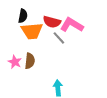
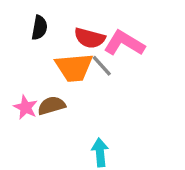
orange trapezoid: (32, 31) -> (74, 67), moved
brown semicircle: (30, 61) -> (52, 106), turned -112

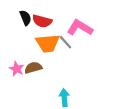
black semicircle: (39, 28) -> (25, 18), turned -32
red semicircle: (90, 38) -> (42, 21), moved

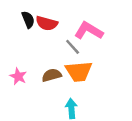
orange trapezoid: (48, 43) -> (79, 71), moved
brown semicircle: (33, 68) -> (52, 75), moved

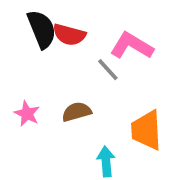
black semicircle: (28, 20) -> (42, 29), size x1.5
orange trapezoid: (79, 71) -> (146, 130), moved, turned 92

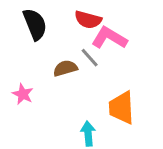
red semicircle: (69, 35) -> (88, 20), moved
brown semicircle: (77, 112) -> (65, 68), moved

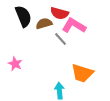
brown semicircle: (65, 68) -> (44, 24), moved
orange trapezoid: (122, 108) -> (82, 73), turned -70

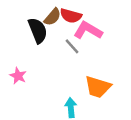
black semicircle: (23, 16) -> (38, 30), moved
brown semicircle: (44, 24) -> (52, 17), moved, turned 147

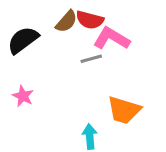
black semicircle: (38, 30) -> (23, 40), moved, turned -105
gray line: (72, 46) -> (91, 59), turned -63

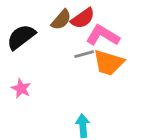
red semicircle: (90, 20) -> (83, 18), turned -50
orange trapezoid: (124, 110) -> (108, 63), moved

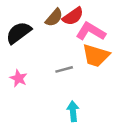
gray line: (84, 54) -> (64, 69), moved

